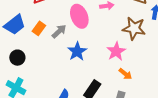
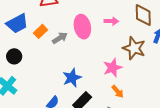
blue star: (77, 51) -> (72, 78), moved

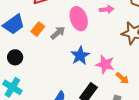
pink star: (113, 68) -> (105, 64), moved, turned -30
blue star: (72, 78) -> (80, 56), moved

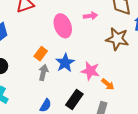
orange rectangle: (38, 29) -> (41, 54), moved
gray arrow: (58, 33) -> (43, 73), moved, turned -35

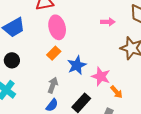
pink ellipse: (63, 26) -> (57, 27), moved
gray arrow: (43, 73) -> (53, 85), moved

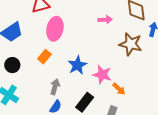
pink ellipse: (57, 27) -> (55, 29), turned 30
orange rectangle: (54, 53) -> (44, 57), moved

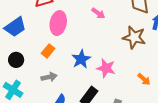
pink arrow: (105, 20) -> (98, 13), moved, turned 40
gray arrow: (55, 87) -> (49, 77), moved, turned 63
orange arrow: (119, 89) -> (144, 79), moved

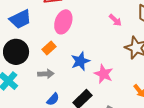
pink arrow: (98, 13) -> (115, 20), moved
black circle: (16, 60) -> (16, 52), size x1.6

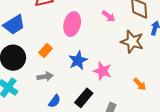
pink ellipse: (63, 22) -> (72, 24), moved

